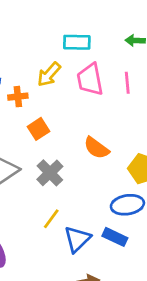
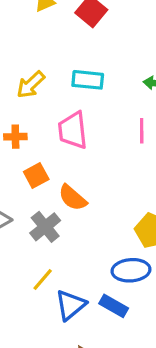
yellow arrow: (49, 74) -> (31, 85), moved
pink trapezoid: (90, 79) -> (73, 130), moved
orange semicircle: (96, 148) -> (73, 198), moved

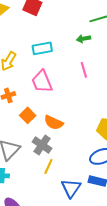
yellow line: (43, 279) -> (48, 166), moved

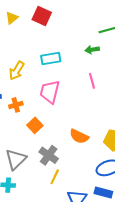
pink trapezoid: (42, 82) -> (50, 92), turned 35
orange semicircle: (54, 123) -> (79, 136), moved

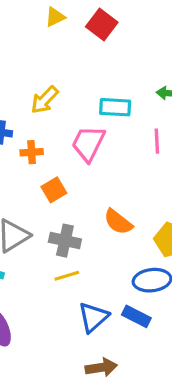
cyan rectangle: (51, 58) -> (115, 107), moved
gray cross: (49, 155) -> (65, 241), turned -36
yellow line: (55, 177) -> (67, 276), turned 35

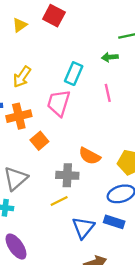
yellow triangle: (55, 17) -> (20, 25), moved
cyan rectangle: (115, 107) -> (74, 74), turned -60
orange cross: (32, 152) -> (19, 116), size x1.5
gray cross: (65, 241) -> (67, 175), moved

